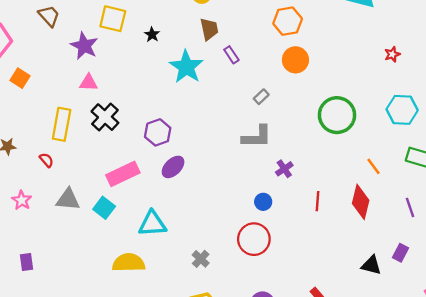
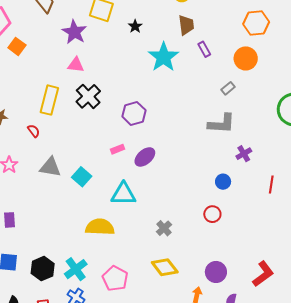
orange circle: (295, 60) -> (246, 58), moved
orange square: (20, 78) -> (17, 46), moved
purple ellipse: (173, 167) -> (145, 157), moved
pink rectangle: (123, 174) -> (118, 149), moved, size x0.5
red circle: (254, 239) -> (212, 214), size x0.6

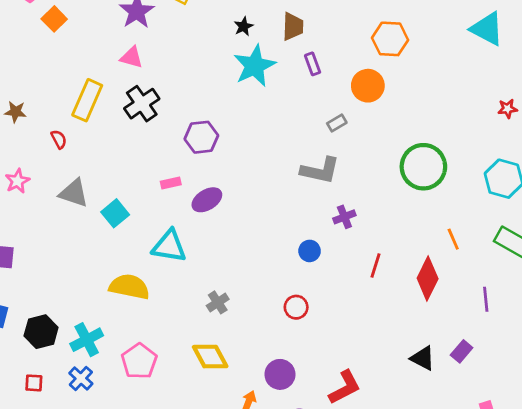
black star: (135, 26) -> (244, 26), moved
red circle: (212, 214) -> (296, 307), moved

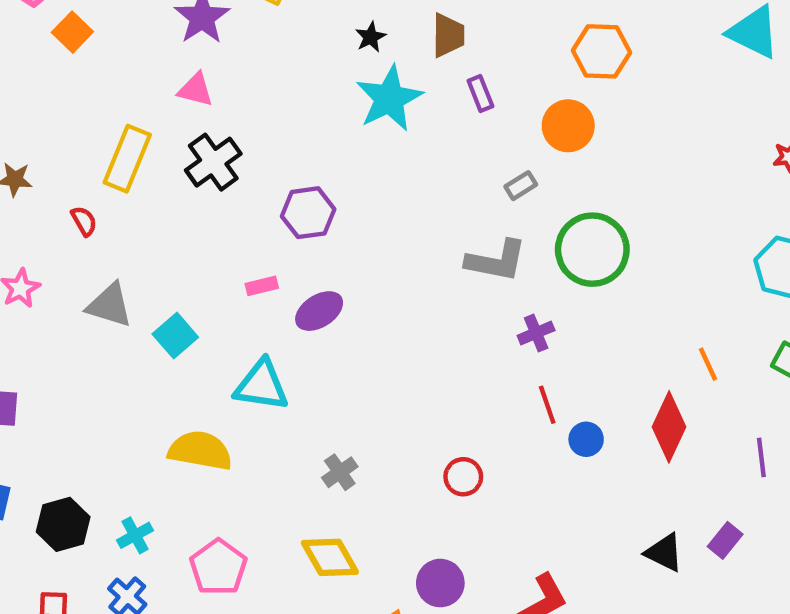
green circle: (423, 167) -> (592, 250), moved
blue circle: (310, 251) -> (586, 439), moved
red line: (376, 266) -> (547, 405), moved, turned -35
cyan cross: (87, 340) -> (135, 535), size x0.7

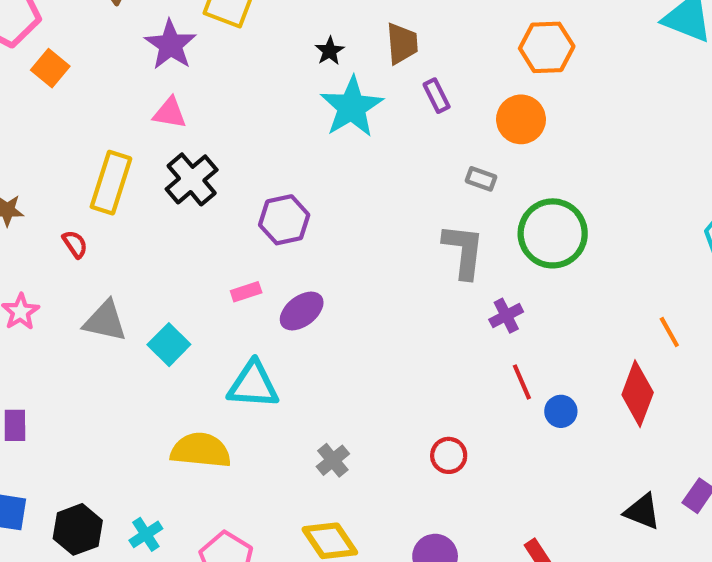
gray rectangle: (521, 186) -> (481, 179), turned 56
gray L-shape: (496, 261) -> (464, 251), turned -90

